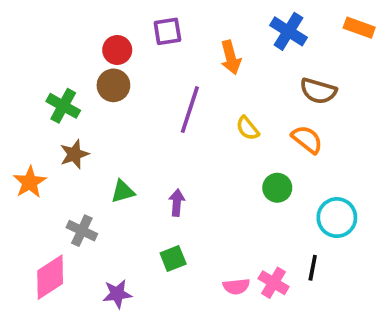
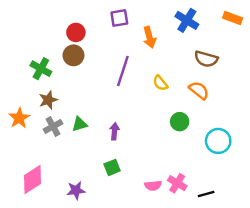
purple square: (167, 31) -> (119, 18), moved
gray cross: (82, 231) -> (53, 126), moved, turned 36
black line: (313, 268) -> (206, 194), moved, turned 63

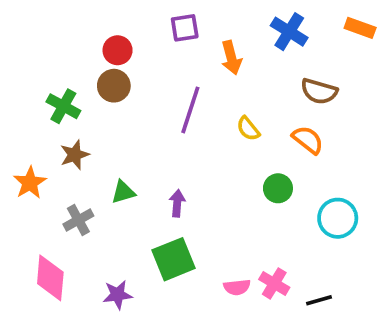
gray cross: (53, 126) -> (78, 220), moved
green square: (112, 167) -> (173, 259), size x1.6
pink diamond: (32, 180) -> (50, 278), turned -52

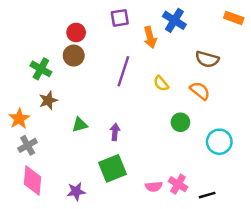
blue cross: (289, 32) -> (174, 20), moved
gray cross: (78, 220) -> (28, 145), moved

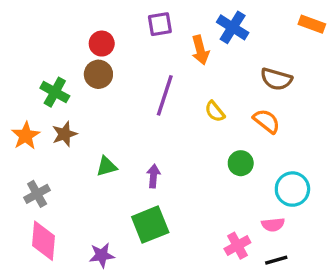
orange star: (19, 119) -> (26, 136), moved
pink cross: (178, 184) -> (237, 246), turned 30
pink semicircle: (154, 187) -> (273, 225), moved

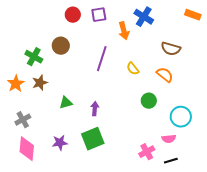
red circle: (102, 44) -> (73, 15), moved
purple star: (102, 255) -> (60, 143), moved

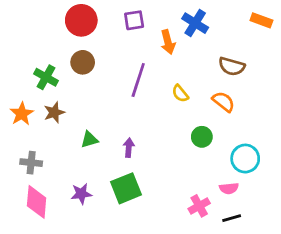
red circle: (73, 15) -> (81, 20), moved, size x1.5
gray cross: (23, 120) -> (31, 163), turned 35

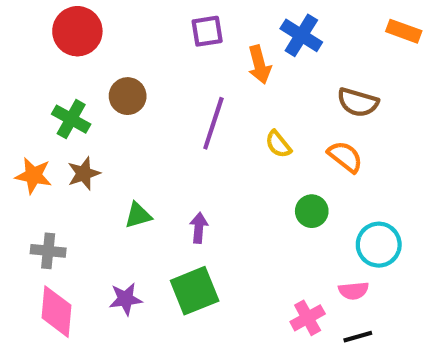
red circle: (81, 20) -> (77, 31), moved
orange star: (22, 114) -> (33, 176), turned -30

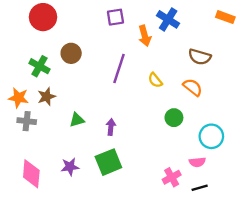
gray cross: (48, 251) -> (27, 121), moved

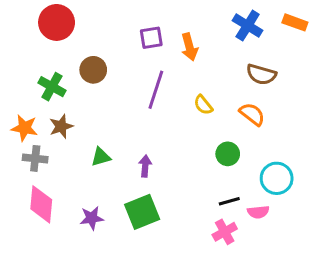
purple square: (115, 17) -> (151, 38), moved
blue cross: (168, 19) -> (248, 26), moved
pink diamond: (31, 174) -> (41, 204), moved
black line: (200, 188) -> (229, 201), moved

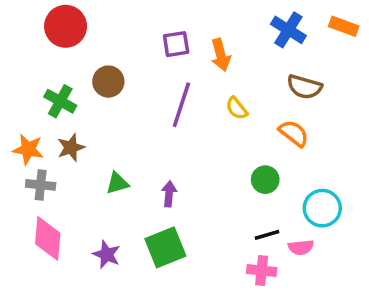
yellow semicircle: (203, 105) -> (237, 108), moved
purple star: (92, 218) -> (107, 254), turned 30
pink cross: (225, 232) -> (262, 271), turned 35

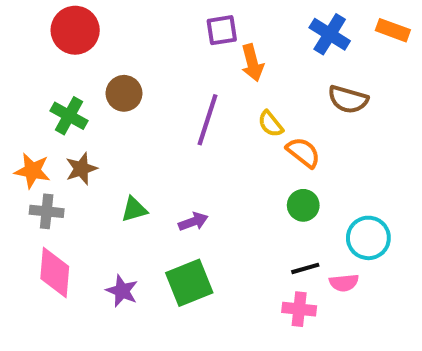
purple square: (176, 44) -> (222, 30), moved
orange semicircle: (294, 133) -> (303, 152), moved
purple arrow: (169, 194) -> (193, 222), turned 65

